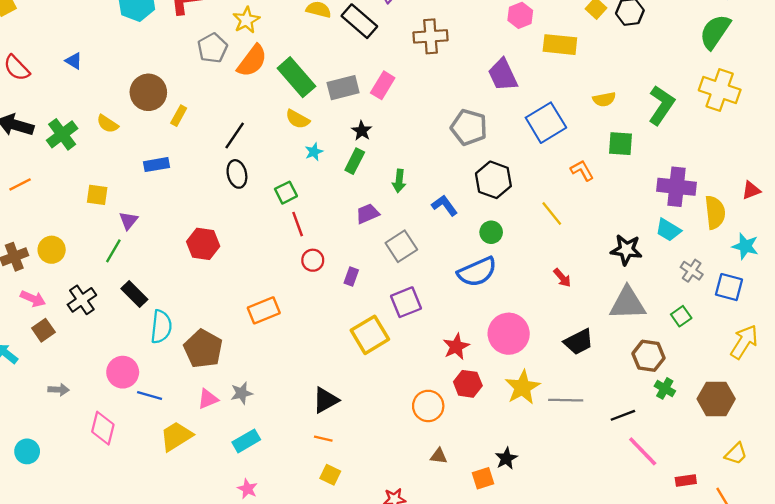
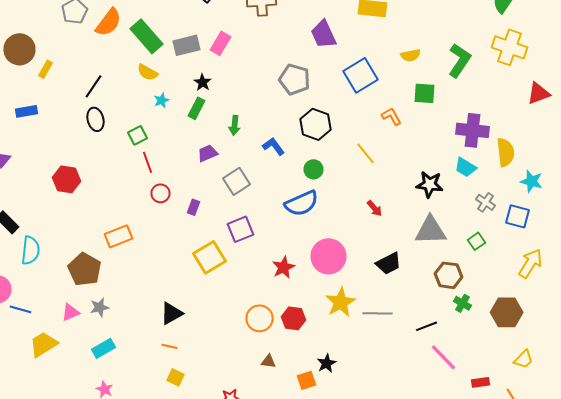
red triangle: (751, 190) -> (538, 93), moved, size x1.4
brown pentagon: (203, 349) -> (84, 269), moved
red hexagon: (468, 384) -> (294, 318), moved

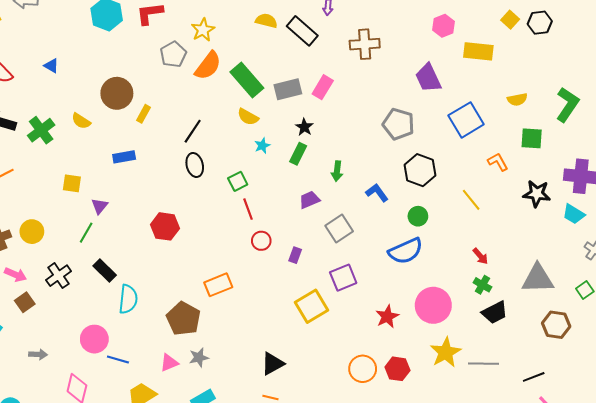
black star: (430, 184) -> (537, 194), moved
green cross: (462, 303) -> (482, 285), moved

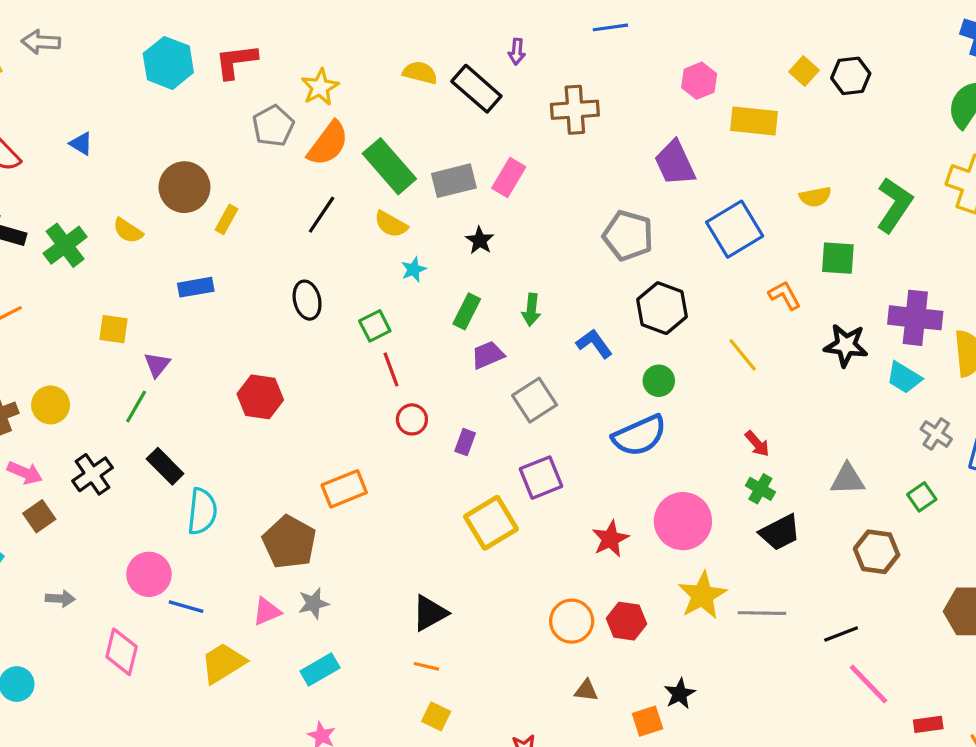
black line: (193, 131) -> (322, 215), moved
green rectangle: (298, 154) -> (467, 311), moved
gray triangle: (538, 279) -> (848, 479), size x0.7

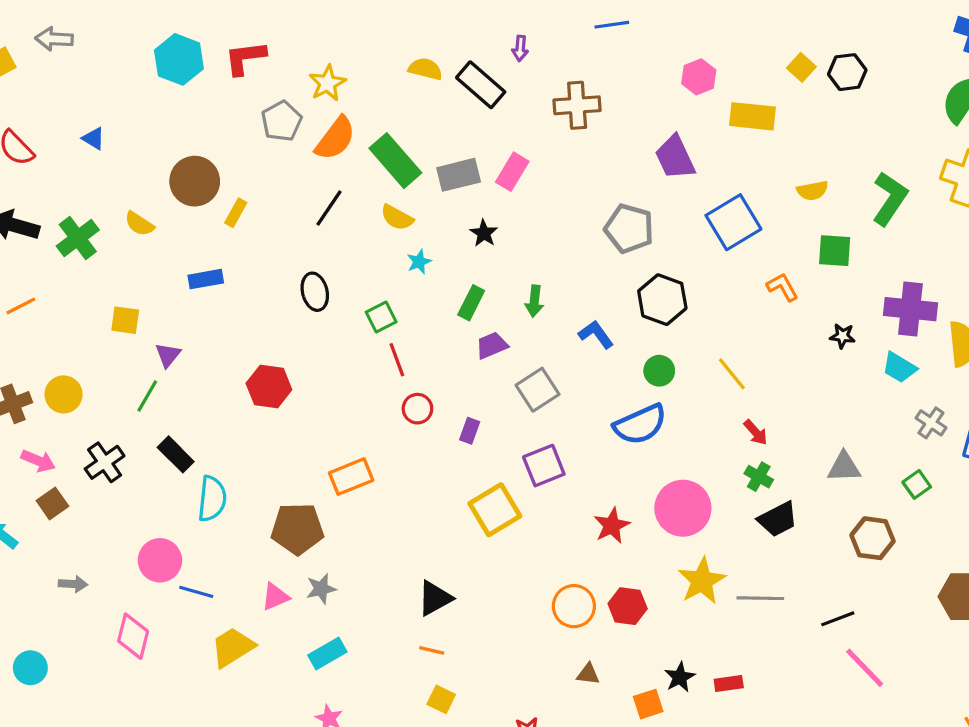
black star: (846, 345) -> (842, 336), size x0.6
yellow line: (743, 355) -> (732, 374), moved
brown pentagon: (289, 542) -> (297, 529), turned -30
red rectangle: (928, 724) -> (729, 684), moved

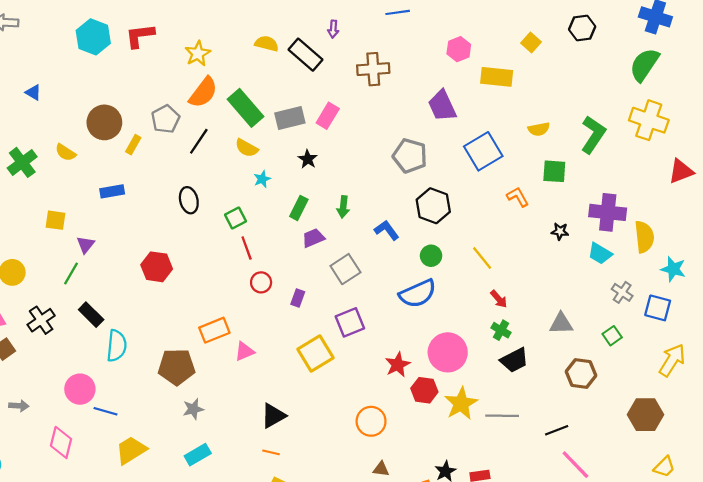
black hexagon: (847, 72) -> (582, 28), moved
gray pentagon: (282, 121) -> (165, 119), moved
pink triangle: (275, 597) -> (244, 351), moved
red hexagon: (628, 606) -> (424, 390), moved

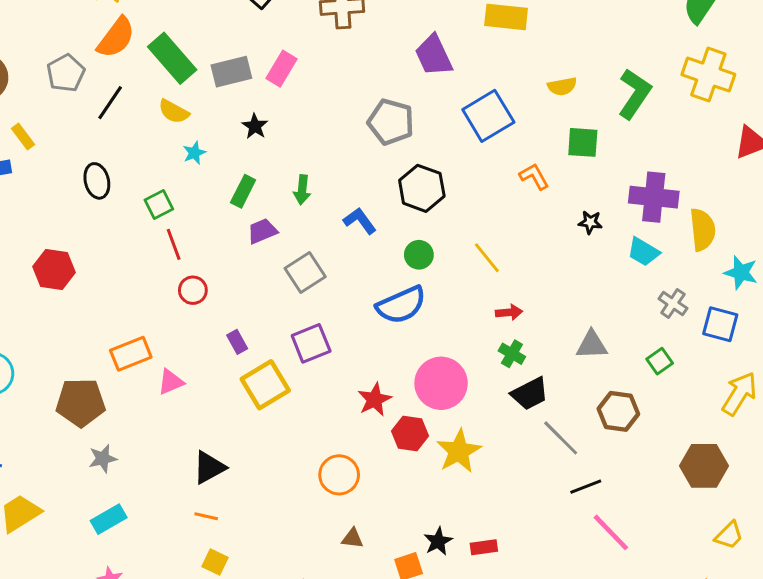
yellow rectangle: (133, 145) -> (23, 137), moved, turned -66
purple rectangle: (298, 298) -> (237, 342), moved, turned -49
red arrow: (499, 299) -> (509, 312), turned -54
gray line: (502, 416) -> (561, 438), moved, turned 44

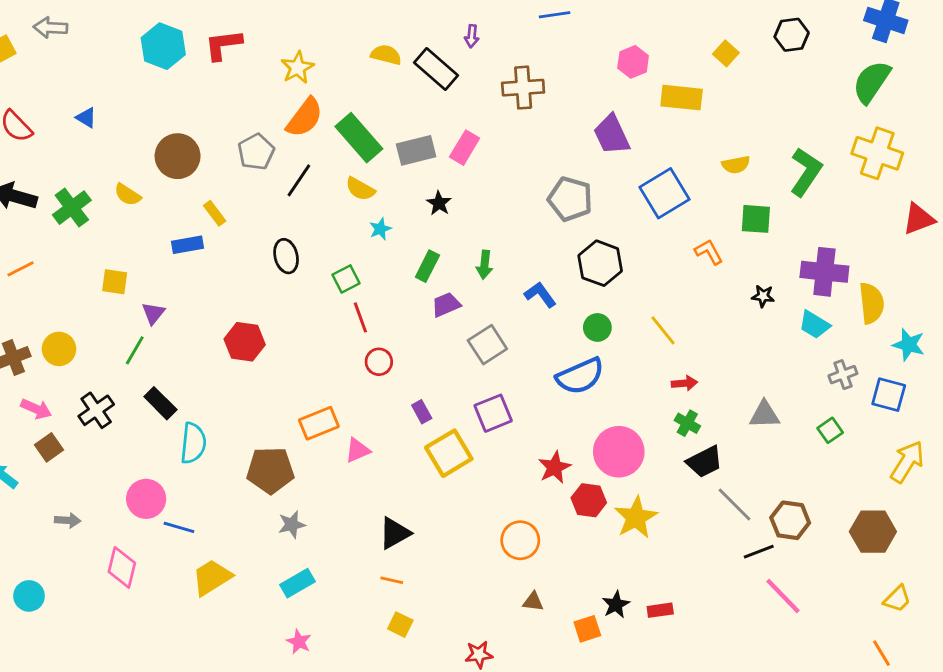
gray cross: (673, 304) -> (843, 375), turned 36
brown hexagon: (618, 411) -> (790, 520), moved

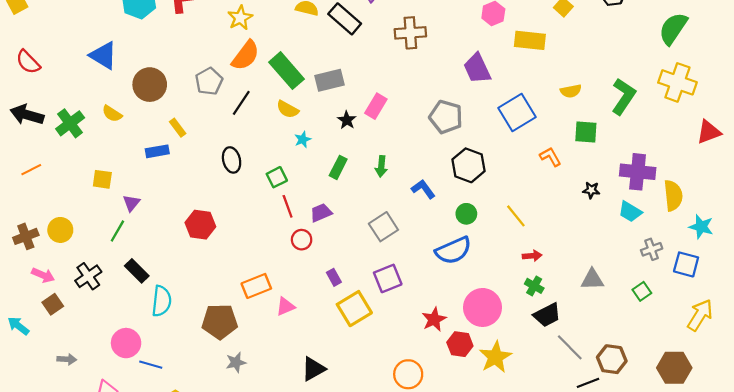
blue triangle: (86, 118) -> (103, 55), moved, size x1.8
pink rectangle: (465, 148) -> (376, 106), moved
purple trapezoid: (446, 305) -> (321, 213), moved

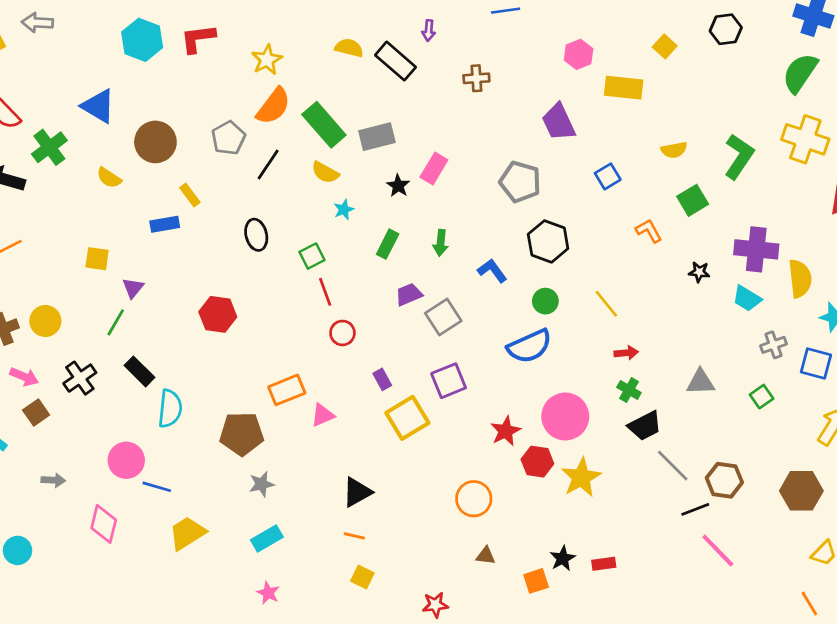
brown cross: (410, 33) -> (476, 78), size x0.7
blue square: (517, 113) -> (608, 176), size x0.6
green cross: (70, 123) -> (49, 147), moved
green square: (586, 132) -> (693, 200), turned -35
purple trapezoid: (321, 213) -> (409, 294), moved

